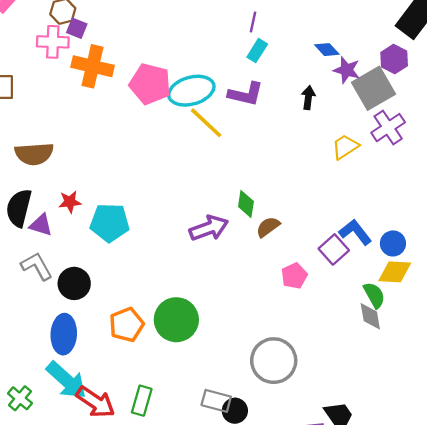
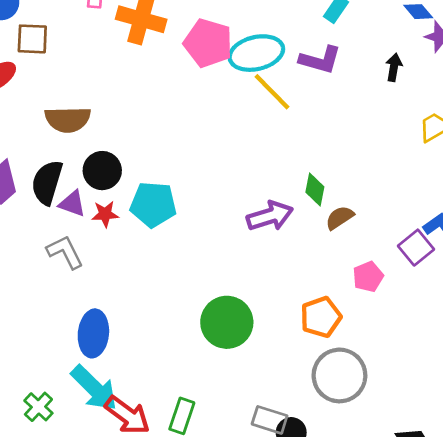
red star: (70, 202) -> (105, 214), moved
black circle: (74, 283) -> (102, 171), moved
orange pentagon: (127, 325) -> (321, 317), moved

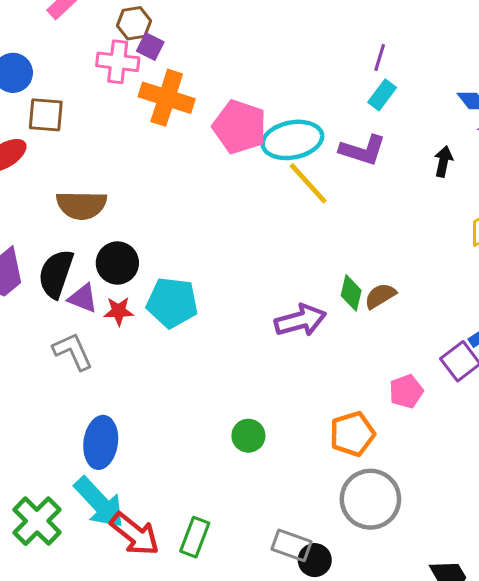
brown semicircle: (340, 218) -> (380, 296), moved
green circle: (227, 322) -> (248, 436), size x0.6
green cross: (38, 407) -> (37, 521), size x1.5

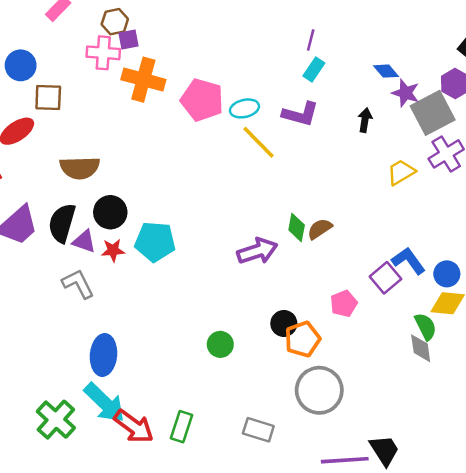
purple square: (150, 47) -> (128, 40), turned -35
cyan ellipse: (292, 140) -> (244, 108), size x0.6
black circle: (315, 560) -> (284, 323), moved

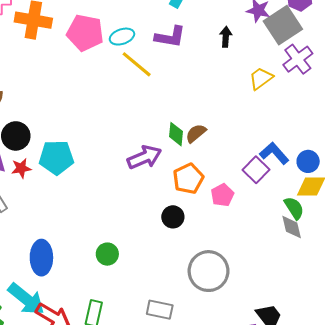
orange pentagon: (303, 339) -> (188, 179), moved
green circle: (220, 344) -> (107, 254), moved
blue ellipse: (104, 355) -> (41, 258), moved

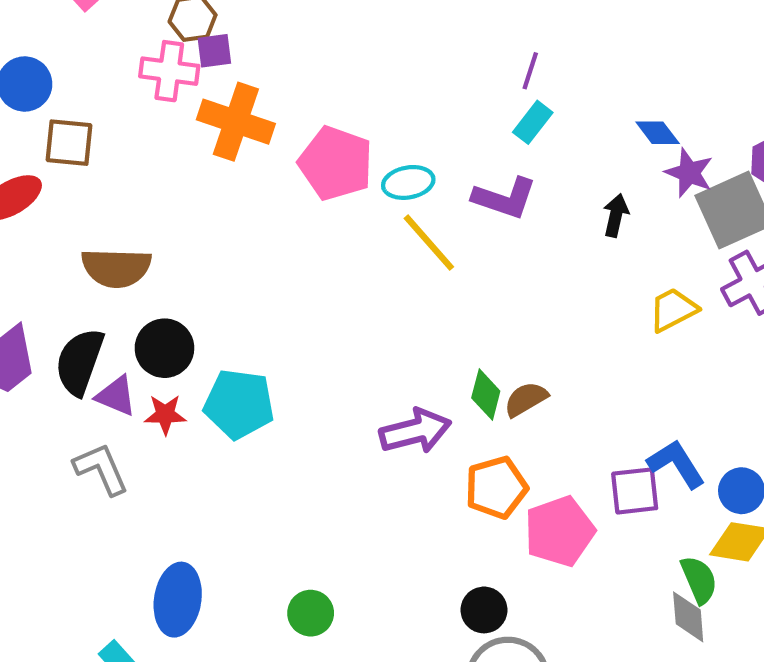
purple square: (256, 170) -> (635, 491), turned 30
pink pentagon: (222, 195) -> (559, 531), size x1.5
black circle: (173, 217) -> (484, 610), moved

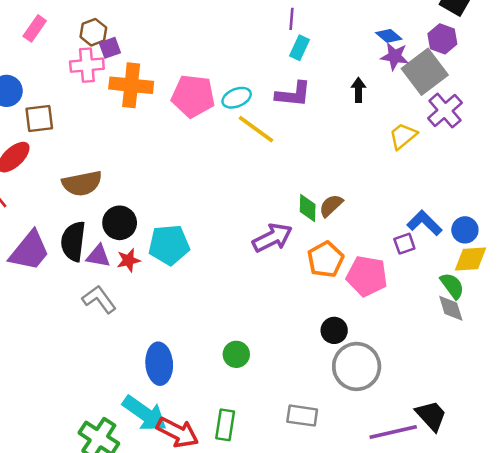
blue diamond: (658, 133) -> (389, 36), moved
purple square: (635, 491) -> (404, 244), size x0.7
pink pentagon: (559, 531) -> (367, 276), turned -30

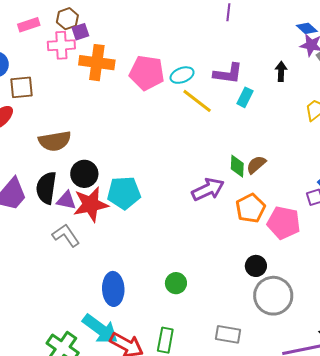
pink rectangle: (35, 28) -> (29, 25), moved, turned 35
cyan rectangle: (300, 48) -> (245, 97), moved
red star: (128, 260) -> (91, 204), size x1.8

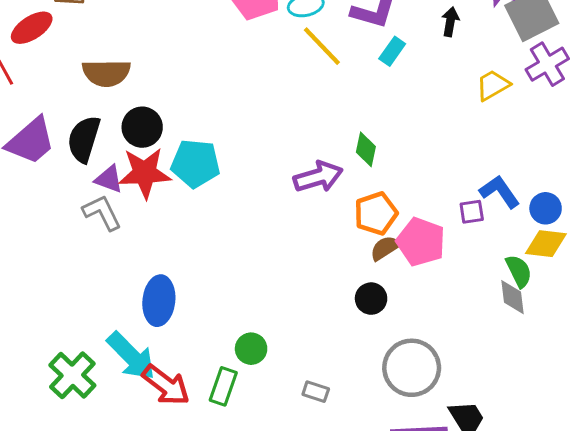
brown semicircle: (256, 165) -> (385, 248), moved
purple triangle: (66, 200) -> (109, 179), moved
green circle: (176, 283) -> (251, 349), moved
gray circle: (273, 296) -> (412, 368), moved
gray rectangle: (228, 334) -> (316, 392), size x0.7

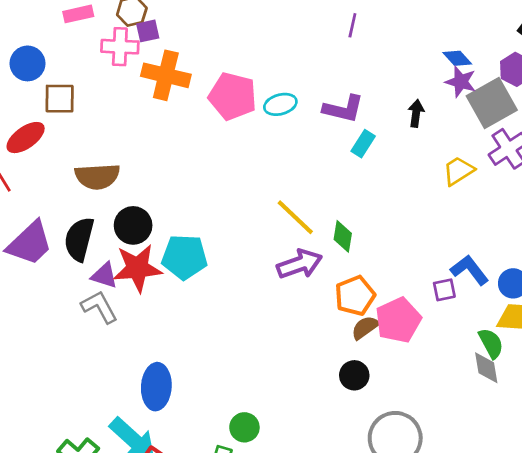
yellow line: (322, 46) -> (295, 217), moved
pink pentagon: (421, 242) -> (398, 320), turned 30

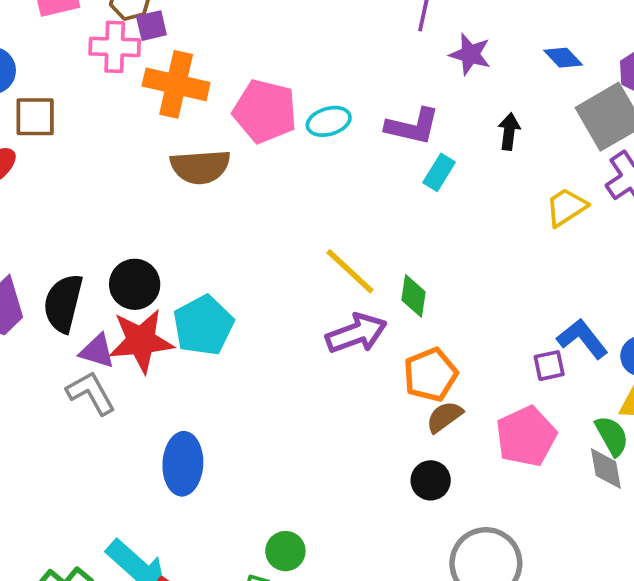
purple star: (461, 82) -> (470, 54), moved
brown semicircle: (97, 176) -> (200, 167), moved
cyan pentagon: (184, 257) -> (203, 325), turned -30
pink pentagon: (398, 320) -> (526, 436), moved
blue ellipse: (156, 387) -> (183, 464), moved

